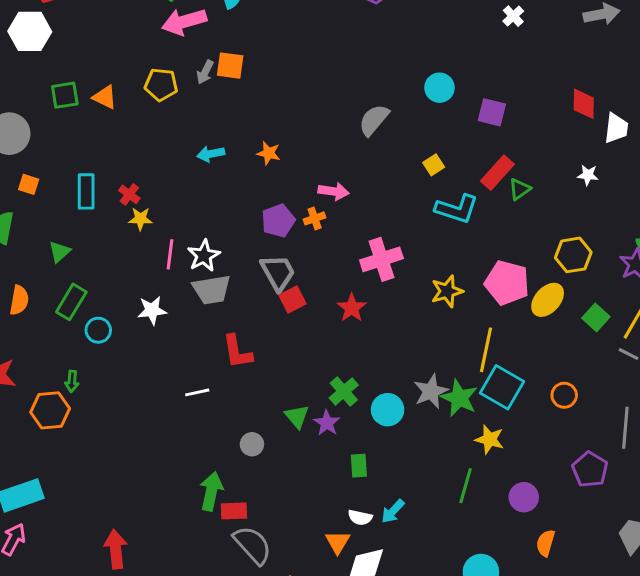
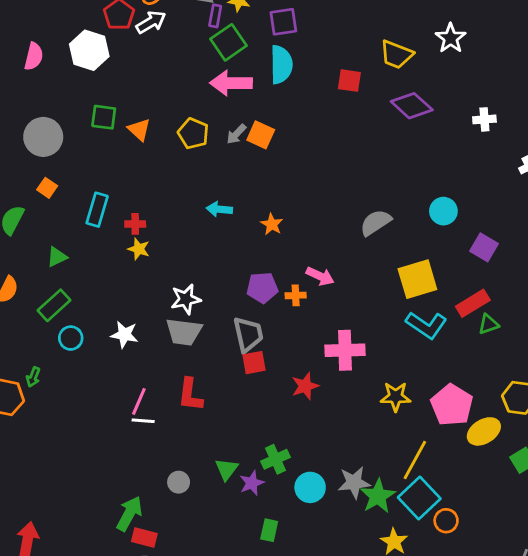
yellow square: (434, 165) -> (417, 279), size x2.0
red cross: (129, 194) -> (135, 224), turned 36
pink line: (170, 254) -> (139, 401), moved
orange circle: (564, 395) -> (446, 521), moved

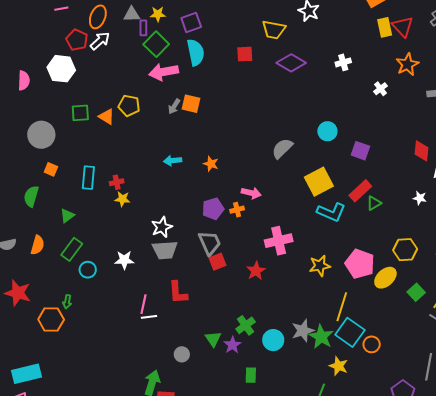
yellow pentagon: (193, 133) -> (129, 106), moved

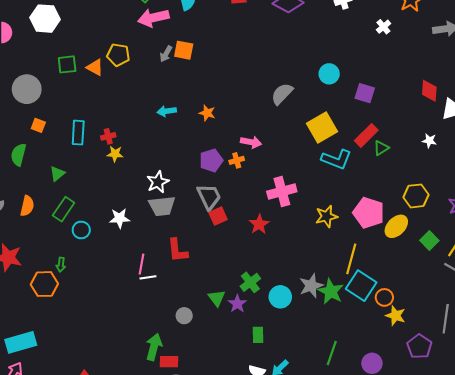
yellow star: (339, 366) -> (395, 316), moved

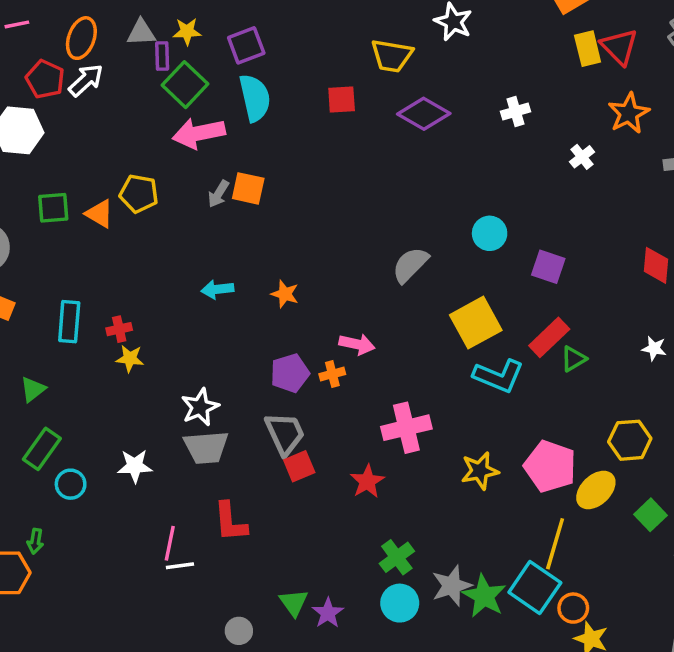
yellow line: (351, 259) -> (555, 544), moved
green cross: (250, 282) -> (397, 557), moved

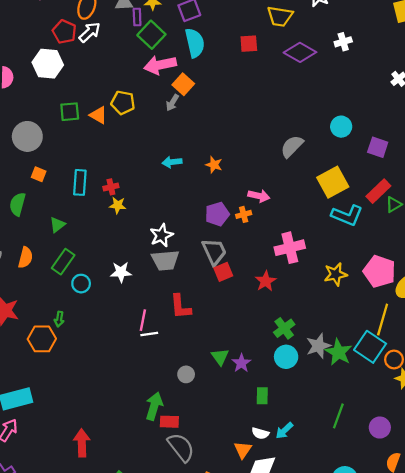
white cross: (515, 112) -> (343, 42), moved
orange square: (248, 188) -> (183, 84), moved, turned 30

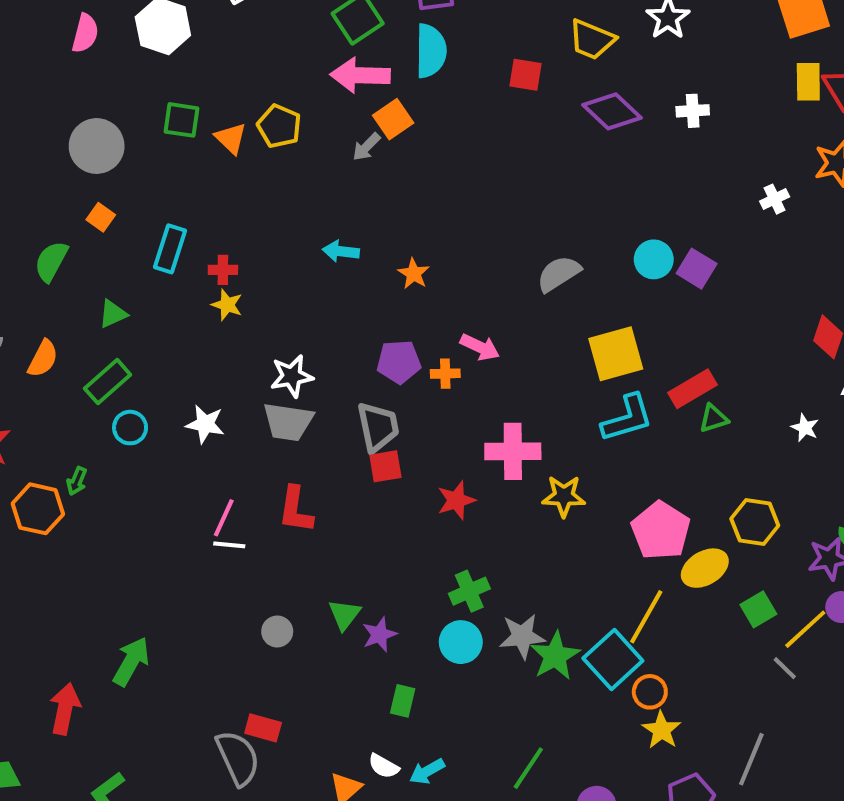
purple square: (378, 147) -> (697, 269), moved
cyan L-shape: (347, 215) -> (627, 418), turned -52
yellow star: (336, 274) -> (564, 496), moved
green arrow: (154, 406) -> (131, 661), moved
red rectangle: (169, 422) -> (263, 728), moved

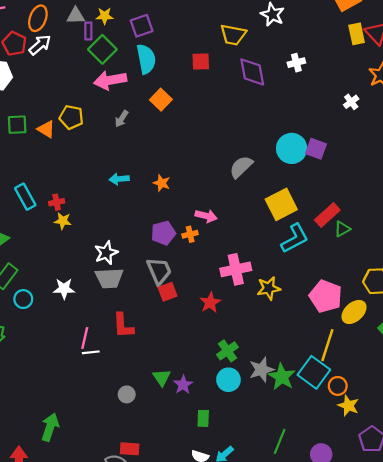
purple diamond: (612, 111) -> (252, 72), turned 48
orange square: (393, 119) -> (161, 100), moved
cyan rectangle: (170, 249) -> (25, 197), turned -35
cyan circle: (654, 259) -> (292, 148), size x1.4

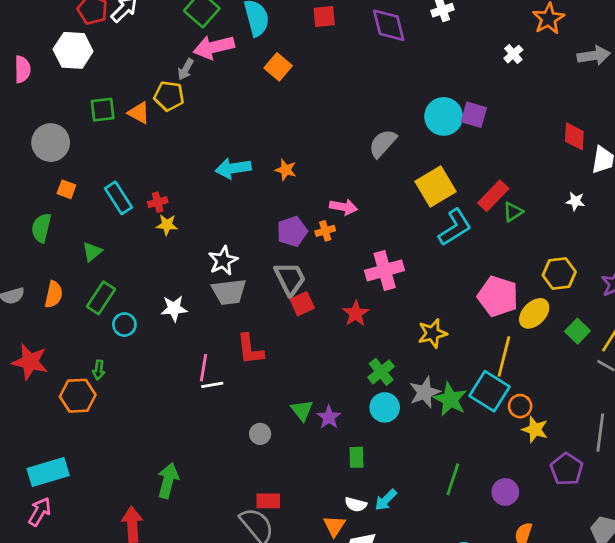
gray arrow: (122, 119) -> (186, 69), moved
cyan arrow: (119, 179) -> (233, 168), size x1.4
yellow star: (269, 288) -> (432, 333), moved

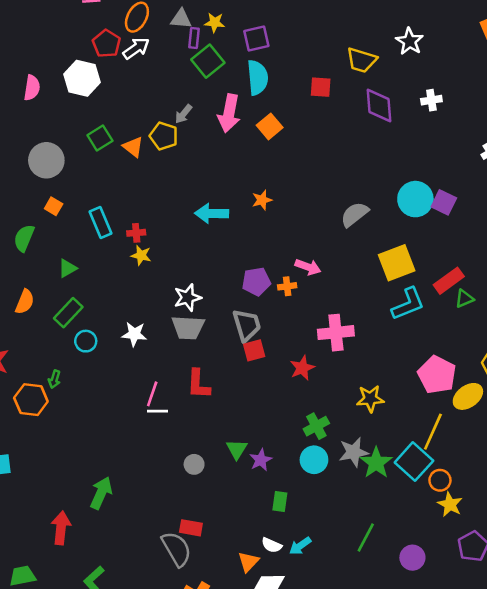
pink arrow: (214, 47) -> (229, 113), moved, turned -75
green square: (103, 110) -> (100, 138), turned -35
orange star: (286, 170) -> (262, 200), moved, turned 30

